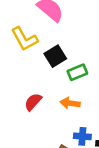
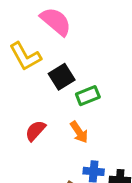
orange arrow: (70, 103) -> (79, 132), turned -132

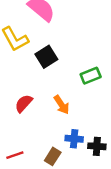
green rectangle: (88, 96) -> (91, 76), moved

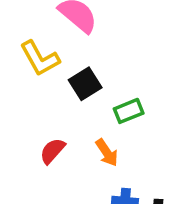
green rectangle: (91, 76) -> (129, 111), moved

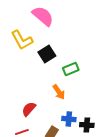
red semicircle: (52, 151) -> (29, 109), moved

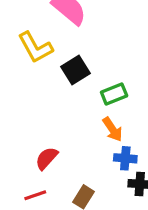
orange arrow: (59, 92) -> (112, 129), moved
blue cross: (69, 119) -> (125, 158), moved

